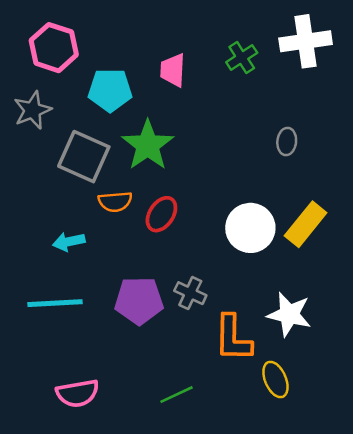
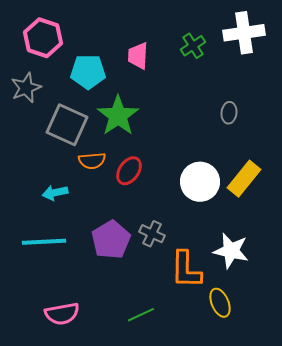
purple pentagon: (139, 301) -> (111, 240), turned -30

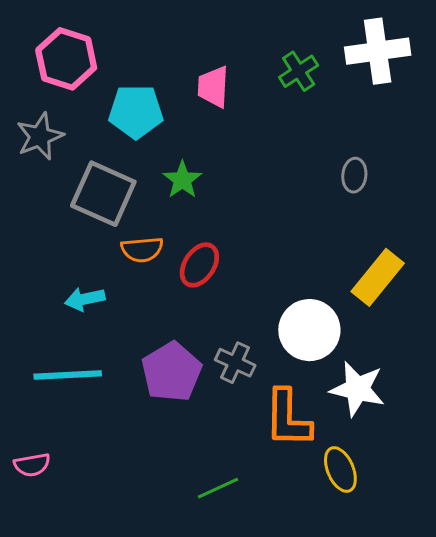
green star: (118, 116) -> (182, 180), size x0.6
white circle: (200, 182) -> (309, 330), moved
pink semicircle: (62, 314) -> (32, 465), moved, size x0.7

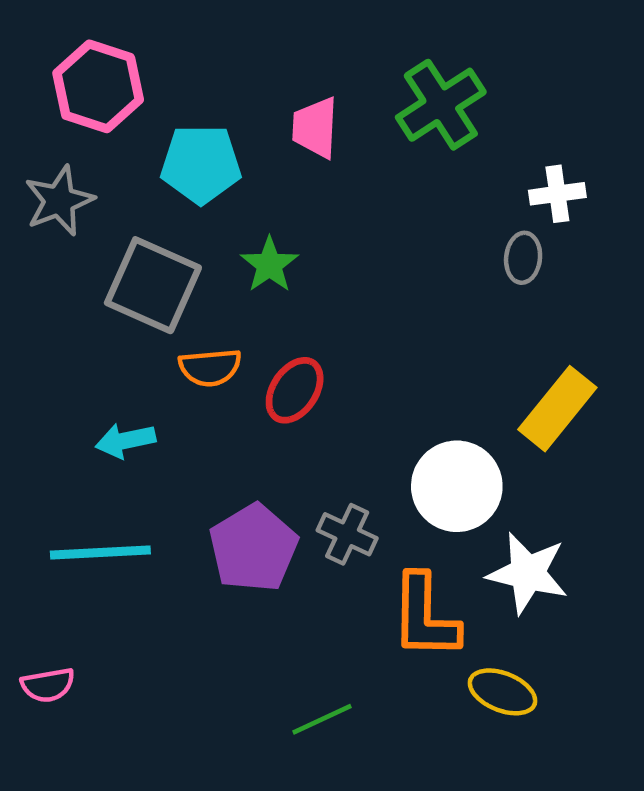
white cross: (378, 51) -> (557, 194), moved, size x0.6
green cross: (299, 71) -> (441, 105), size x1.5
yellow ellipse: (340, 470) -> (502, 692), turned -45

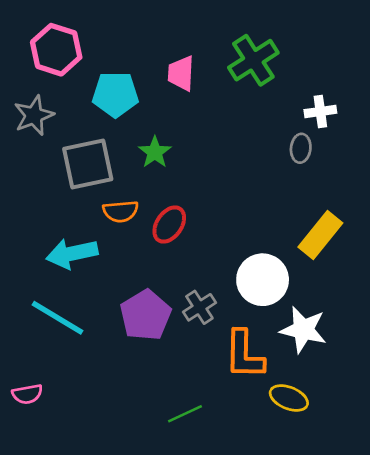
gray square: (153, 285) -> (88, 164), turned -36
cyan arrow: (126, 441) -> (72, 253), size x1.5
gray cross: (347, 534) -> (199, 307), turned 32
cyan line: (100, 553) -> (58, 318), turned 34

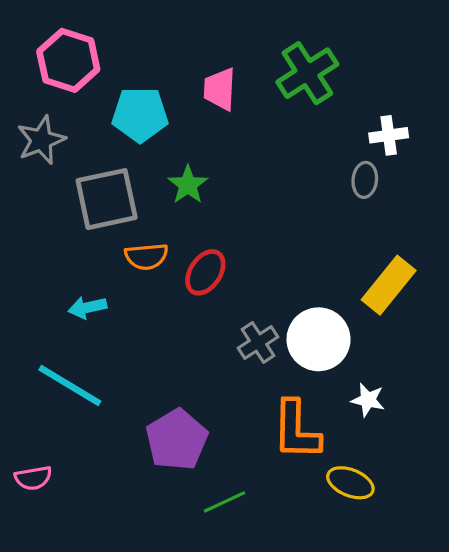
cyan arrow: (72, 253) -> (87, 307), size x0.6
gray cross: (199, 307) -> (258, 342), moved
purple pentagon: (146, 315) -> (177, 440), moved
white star: (303, 330) -> (368, 400), size x0.6

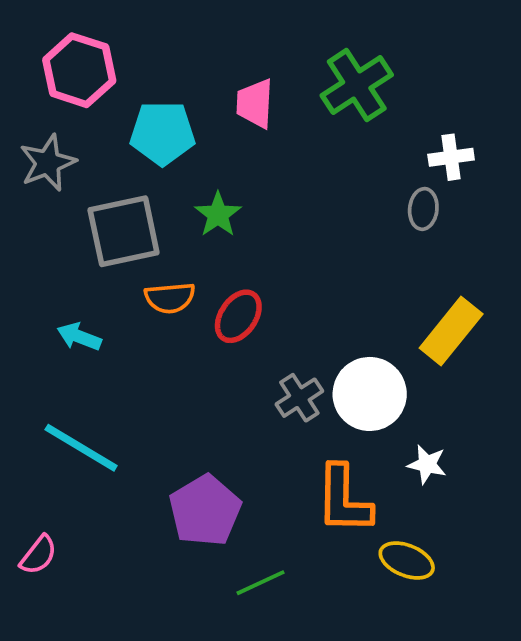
cyan arrow: (87, 307) -> (79, 337), moved, turned 33
pink semicircle: (33, 478) -> (38, 555), turned -42

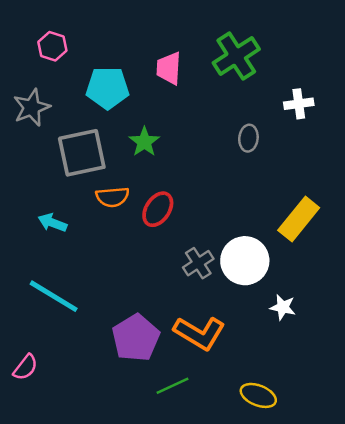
pink hexagon: (79, 70) -> (52, 46), size x0.6
gray ellipse: (423, 209) -> (248, 138), moved
orange L-shape: (344, 499) -> (199, 333), moved, turned -60
yellow ellipse: (407, 560) -> (258, 395), moved

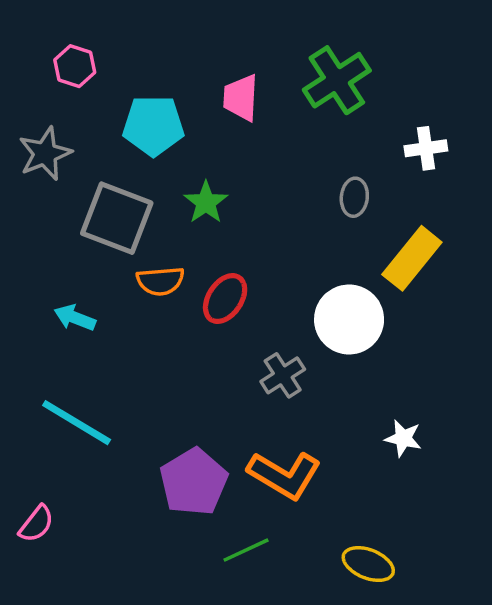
gray square: (82, 153) -> (117, 218), turned 33
yellow rectangle: (299, 219) -> (412, 258), moved
white circle: (245, 261) -> (349, 319), moved

